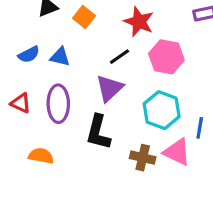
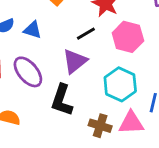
purple ellipse: (58, 104) -> (28, 72), turned -44
pink triangle: (177, 152) -> (131, 123), turned -32

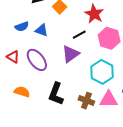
black L-shape: (62, 100) -> (56, 94), moved

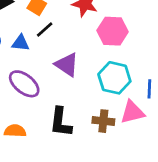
black line: (79, 35) -> (45, 29), moved
purple triangle: (71, 54) -> (67, 65), turned -36

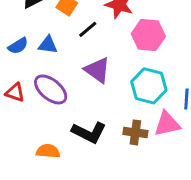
black line: (45, 29) -> (88, 29), moved
black L-shape: (61, 122) -> (89, 132), turned -72
orange semicircle: (15, 131) -> (48, 151), moved

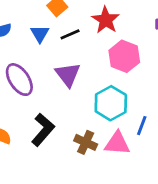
blue triangle: (48, 45) -> (40, 34), moved, turned 36
black L-shape: (89, 132) -> (43, 130), turned -92

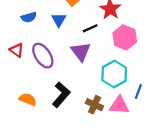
black line: (70, 34) -> (90, 28), moved

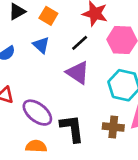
purple ellipse: (43, 56) -> (37, 113), moved
black L-shape: (61, 95) -> (72, 128), turned -30

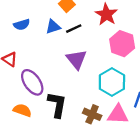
black line: (80, 43) -> (74, 29), moved
blue triangle: (41, 45) -> (53, 27), turned 42

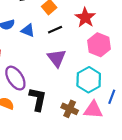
blue triangle: (53, 27) -> (28, 30), moved, turned 40

